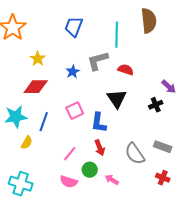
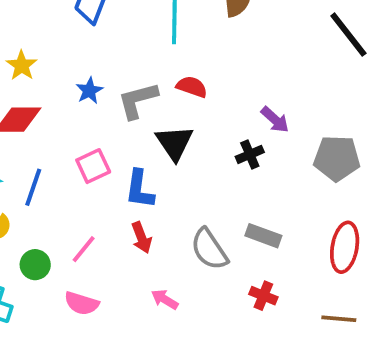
gray L-shape: (98, 61) -> (138, 100), moved
green circle: (90, 170) -> (35, 265), moved

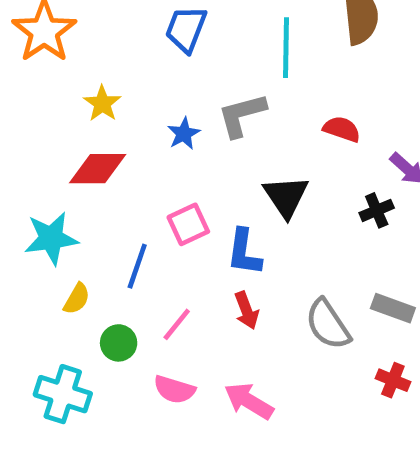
red semicircle: (192, 87) -> (342, 129), moved
gray L-shape: (138, 100) -> (242, 115), moved
blue line: (33, 187) -> (137, 266), moved
pink arrow: (165, 299) -> (249, 401), moved, size x1.5

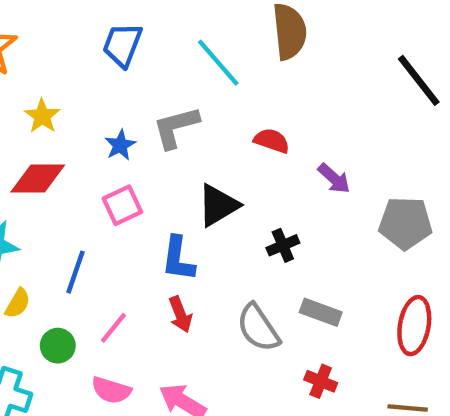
cyan line: (286, 48) -> (218, 63), turned -42
black triangle: (286, 196) -> (218, 205), turned 33
black cross: (377, 210) -> (283, 245), moved
pink square: (188, 224) -> (122, 205), moved

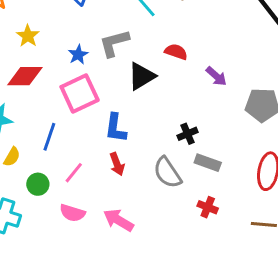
pink square: (122, 205) -> (80, 93), size x1.5
black triangle: (218, 205) -> (141, 76), moved
black cross: (283, 245) -> (188, 134), moved

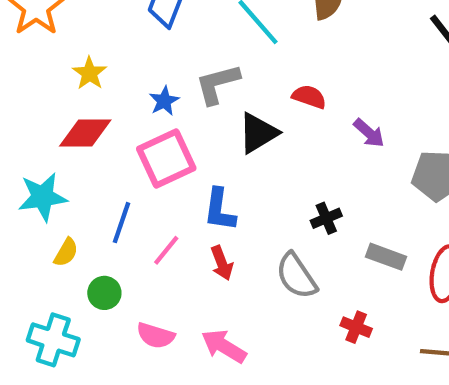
gray rectangle: (208, 163) -> (386, 257), moved
pink line: (74, 173) -> (166, 250), moved

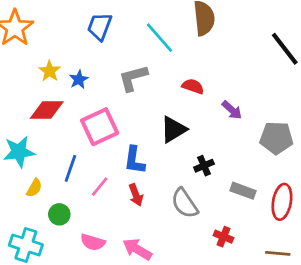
blue star: (164, 101) -> (79, 79), moved
black triangle: (258, 133) -> (173, 129), moved

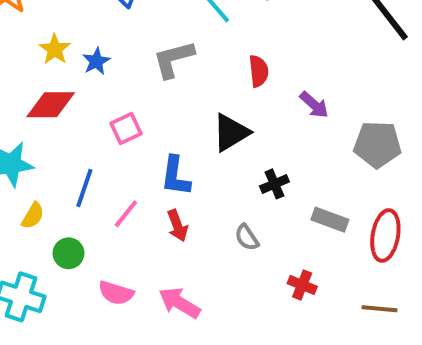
red semicircle: (193, 86) -> (259, 71), turned 65
pink square: (100, 127) -> (126, 129), size x0.6
gray semicircle: (185, 203) -> (247, 237), size x0.6

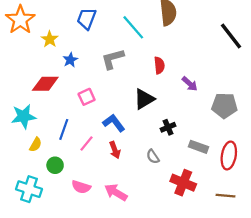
yellow star: (55, 49) -> (50, 39), moved
blue L-shape: (175, 176) -> (114, 123), turned 135
red cross: (302, 285) -> (183, 183), size x1.6

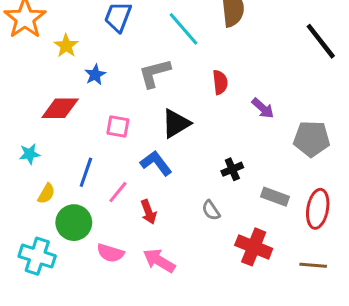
pink square: (87, 97) -> (118, 127), turned 35
black triangle: (144, 99) -> (176, 123), moved
cyan star: (24, 116) -> (30, 154), size x0.6
red arrow: (115, 150) -> (148, 212), moved
green circle: (55, 165) -> (74, 223), size x1.5

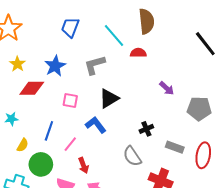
yellow star: (66, 46) -> (18, 64), moved
blue star: (95, 75) -> (55, 66), size x1.5
red semicircle: (220, 82) -> (138, 53), moved, turned -84
gray semicircle: (211, 210) -> (132, 156), size x1.5
red arrow: (148, 212) -> (83, 165), moved

